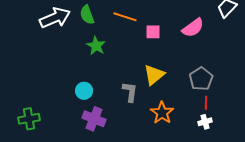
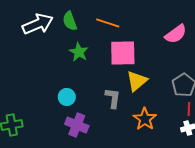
pink square: (153, 32) -> (123, 53), moved, size x1.8

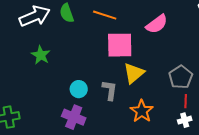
pink semicircle: (176, 34) -> (157, 24), moved
green star: (79, 52) -> (41, 55), moved
cyan circle: (67, 97) -> (79, 89), moved

